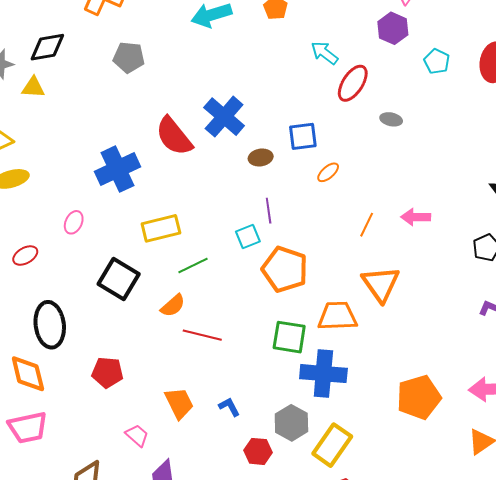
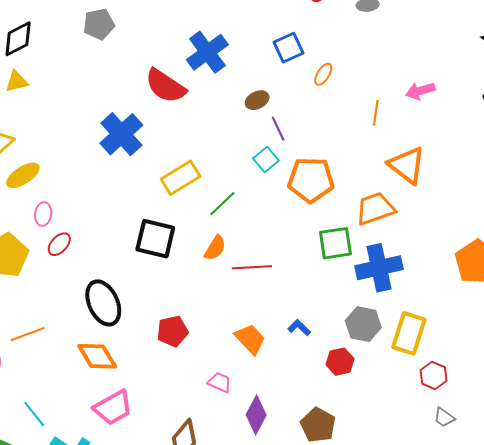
blue cross: (224, 117) -> (207, 52), turned 30
brown ellipse: (261, 157) -> (257, 100), moved
pink ellipse: (74, 222) -> (43, 214), moved

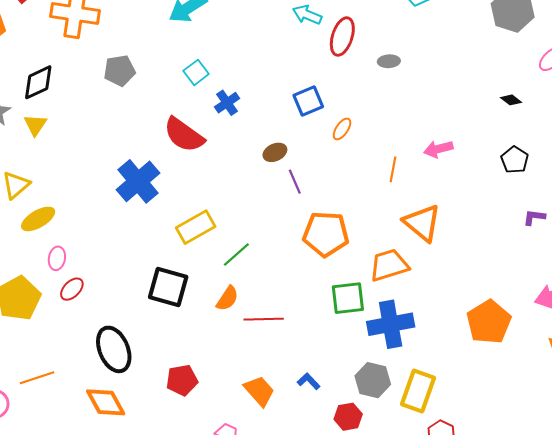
blue cross: (207, 52) -> (227, 103), size x0.6
yellow triangle: (17, 81) -> (35, 125), turned -45
cyan square: (266, 159) -> (196, 72), moved

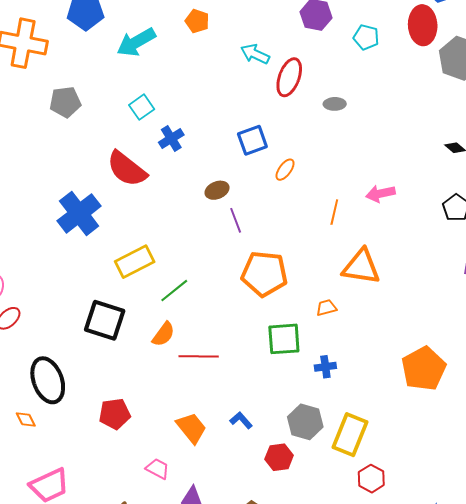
orange triangle: (422, 223) -> (361, 267), turned -33
orange trapezoid: (389, 265) -> (326, 308), size x0.5
blue cross: (391, 324) -> (325, 367), size x0.5
orange diamond: (106, 402) -> (26, 420), moved, size x0.5

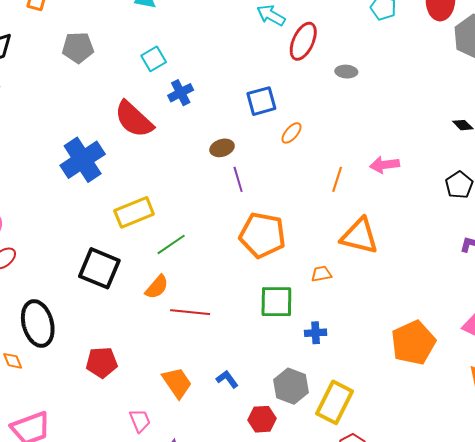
pink trapezoid: (158, 469) -> (140, 421), turned 35

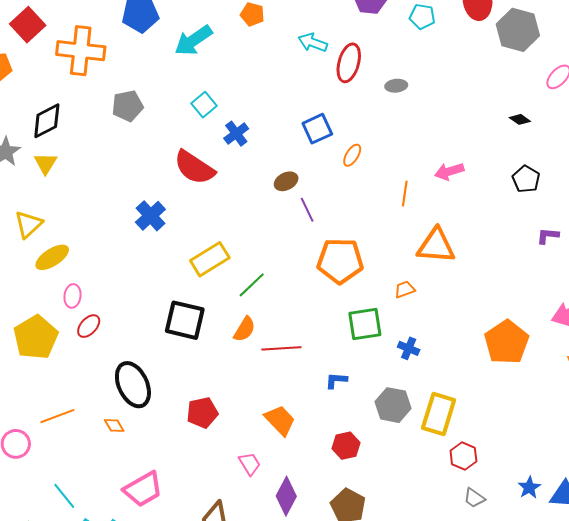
blue cross: (83, 160) -> (150, 216), size x0.7
blue cross: (316, 333) -> (409, 348), turned 35
blue L-shape: (227, 379) -> (336, 380), moved, turned -40
red hexagon: (262, 419) -> (346, 446), moved

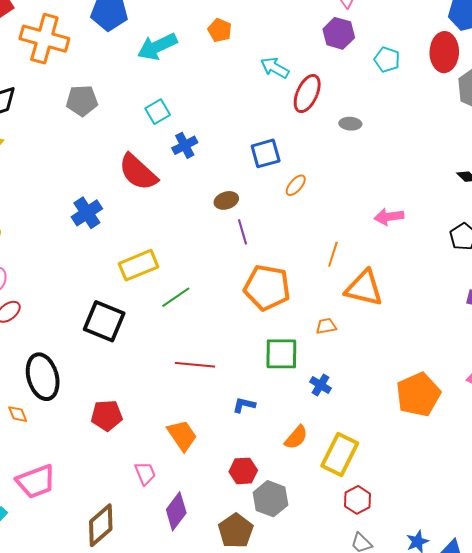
orange line: (405, 194) -> (333, 254), moved
orange semicircle: (245, 329) -> (296, 437), moved
gray hexagon: (393, 405) -> (271, 499), moved

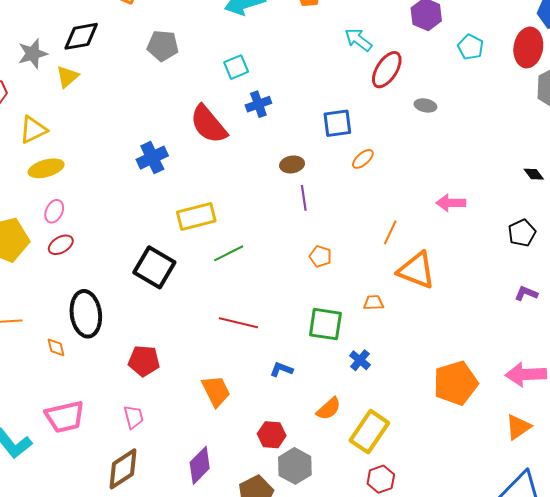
orange pentagon: (267, 288) -> (320, 256), size x0.5
pink trapezoid: (145, 473) -> (134, 417), moved

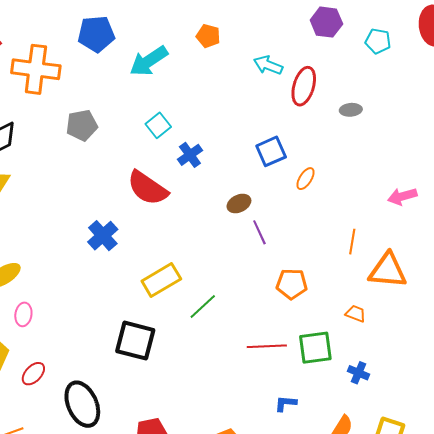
red ellipse: (61, 245) -> (33, 374), moved
orange pentagon: (320, 256) -> (292, 284), size x1.4
orange trapezoid: (374, 303) -> (356, 314), turned 40
red line: (238, 323) -> (267, 346), moved

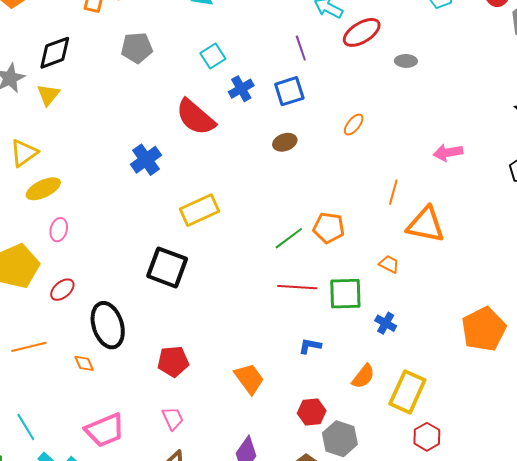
red ellipse: (304, 86) -> (362, 32), turned 36
blue square: (271, 151) -> (289, 91), moved
purple line: (259, 232) -> (301, 48), moved
green line: (203, 306) -> (289, 238), moved

